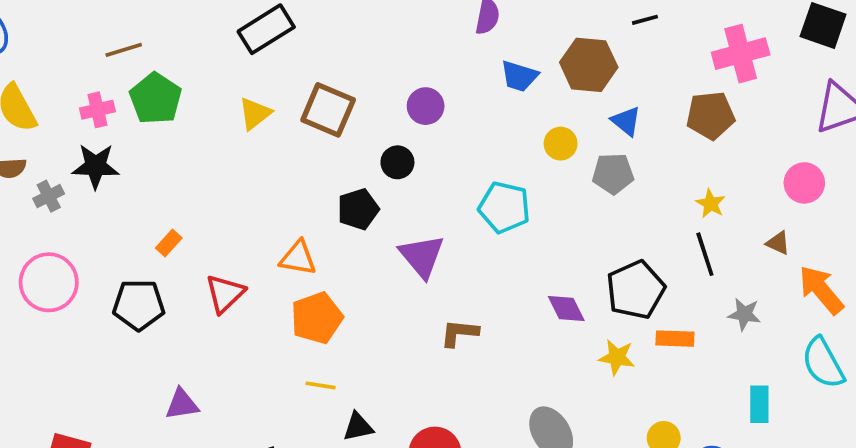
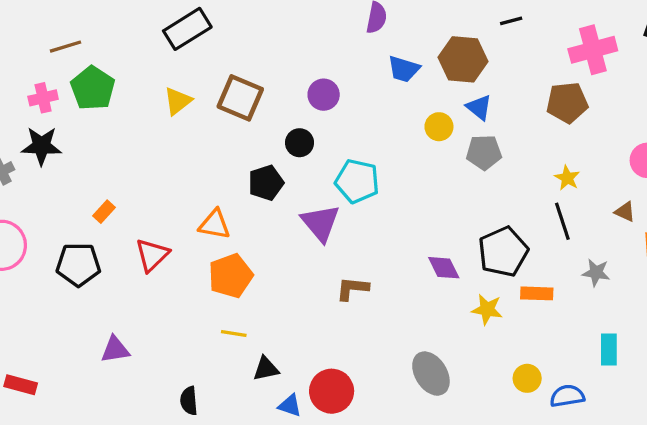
blue triangle: (626, 121) -> (479, 107), moved
cyan pentagon: (504, 207) -> (357, 181), moved

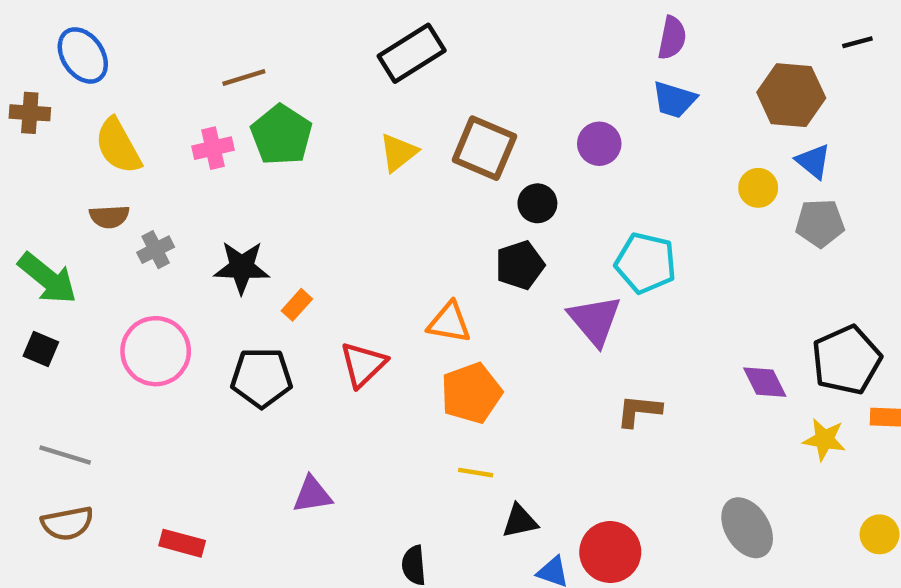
blue trapezoid: (404, 69) -> (674, 100), moved
black circle: (300, 143) -> (537, 203), moved
black star: (41, 146) -> (242, 267), moved

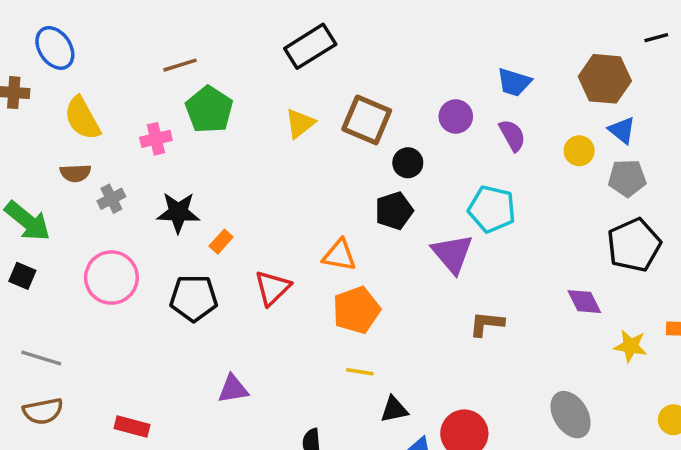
purple semicircle: (672, 38) -> (512, 135), moved, turned -40
pink cross: (213, 148) -> (156, 139), moved
black pentagon: (846, 360) -> (634, 245), moved

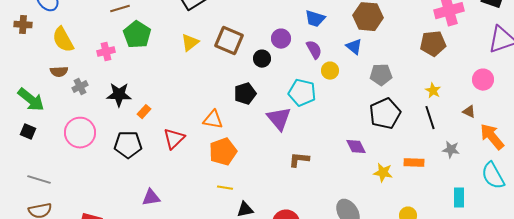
blue triangle: (622, 130) -> (354, 47), moved
yellow circle: (579, 151) -> (330, 71), moved
black circle: (408, 163) -> (262, 59), moved

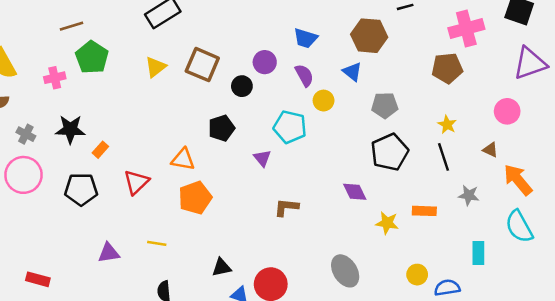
gray cross: (80, 87) -> (26, 134), moved, turned -35
purple triangle: (279, 119) -> (262, 158), size x0.6
yellow line: (225, 188) -> (157, 243), moved

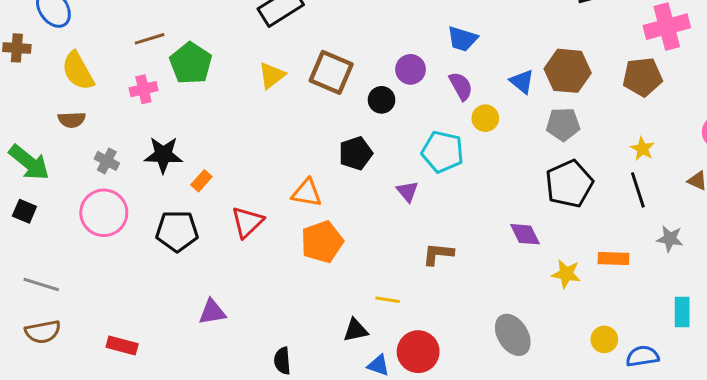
brown line: (72, 26) -> (150, 39), moved
brown hexagon: (369, 36) -> (568, 71), moved
yellow line: (157, 243) -> (388, 300), moved

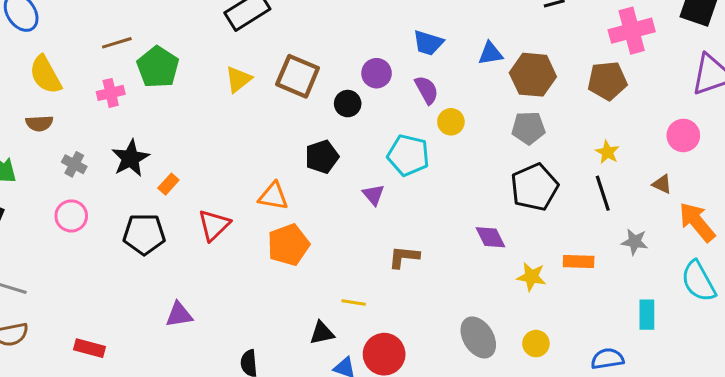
blue triangle: (522, 82) -> (490, 53), moved, turned -48
black star: (163, 155) -> (130, 158), turned -30
pink circle: (104, 213) -> (71, 216), size x0.7
yellow circle: (604, 339) -> (536, 344), moved

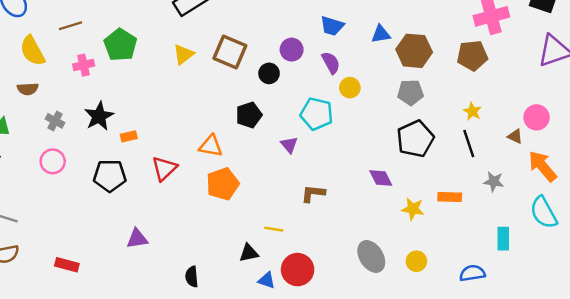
brown line: (117, 43) -> (70, 26), moved
pink circle: (683, 135) -> (537, 117), moved
orange rectangle: (168, 184) -> (129, 136), turned 35

